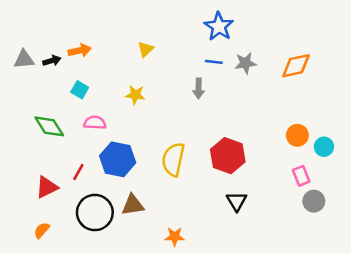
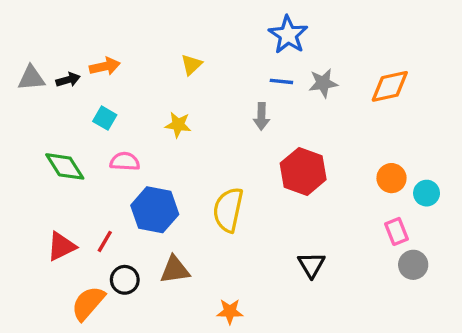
red hexagon: (228, 156) -> (303, 171), moved
red line: (78, 172) -> (105, 241), moved
black circle: (95, 213) -> (125, 280), size x0.6
orange semicircle: (42, 230) -> (88, 303), moved, size x1.6

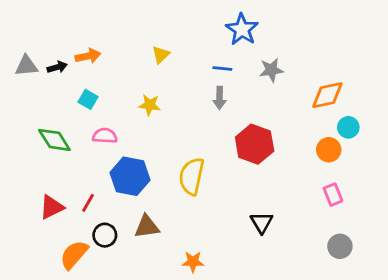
blue line: (281, 81) -> (222, 69), moved
orange diamond: (390, 86) -> (327, 95), moved
cyan circle: (427, 193) -> (348, 127), moved
gray circle: (413, 265) -> (340, 246), moved

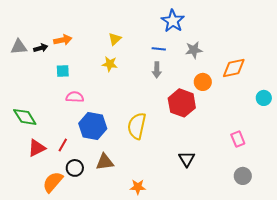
cyan square: (88, 99) -> (63, 71), turned -32
yellow star: (150, 105) -> (110, 64), moved
cyan circle: (348, 127) -> (264, 98), moved
green diamond: (54, 140) -> (25, 117), moved
orange circle: (329, 150) -> (203, 82), moved

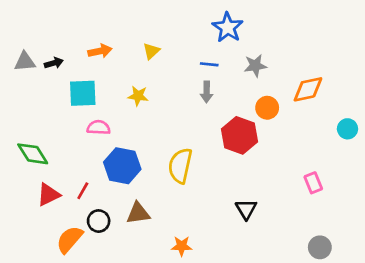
orange arrow: (63, 40) -> (100, 51), moved
yellow star: (110, 64) -> (138, 96), moved
cyan square: (63, 71) -> (83, 93), size x1.6
gray circle: (243, 176) -> (320, 247), moved

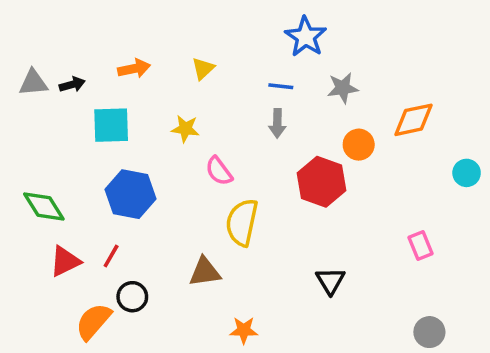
pink semicircle: (99, 127) -> (219, 171), moved, turned -130
blue hexagon: (122, 166) -> (131, 194), moved
brown triangle: (138, 213) -> (205, 272), moved

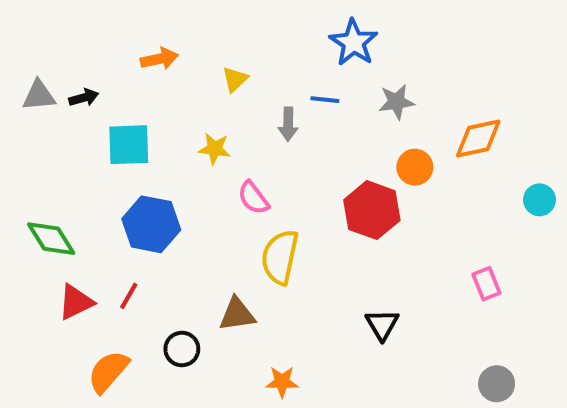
orange arrow: (134, 69) -> (159, 59), moved
gray arrow: (277, 123) -> (288, 124), moved
black circle: (132, 297) -> (182, 349), moved

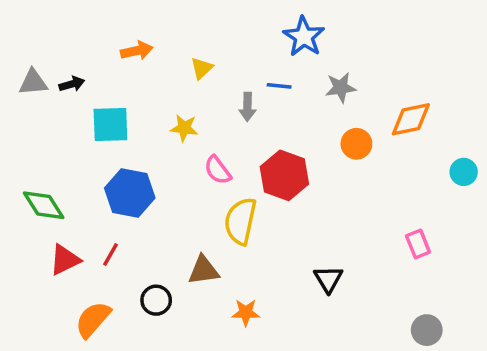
red hexagon: (372, 210) -> (284, 175), moved
orange star: (282, 382) -> (246, 312), moved

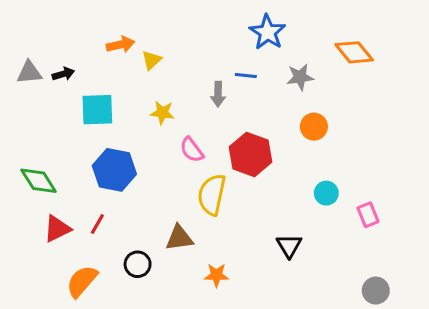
yellow triangle: (202, 68) -> (152, 60), moved
orange diamond: (411, 119) -> (354, 52), moved, turned 63
cyan circle: (464, 172) -> (326, 193), moved

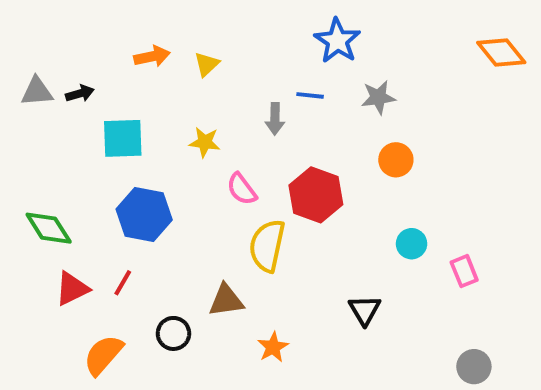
orange diamond: (354, 52) -> (501, 52), moved
yellow triangle: (152, 60) -> (207, 64), moved
orange star: (216, 275) -> (273, 347), turned -30

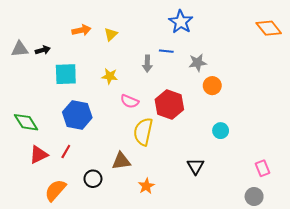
gray star: (378, 97) -> (198, 63), moved
pink semicircle: (242, 189) -> (130, 101), turned -30
pink rectangle: (464, 271) -> (262, 168), moved

